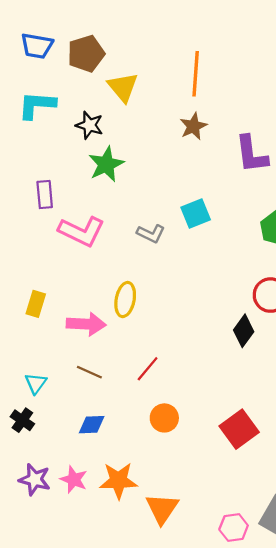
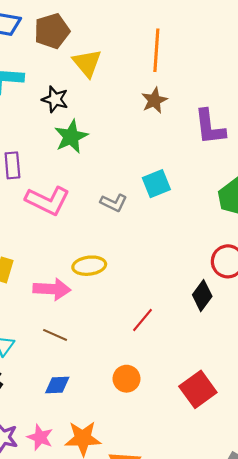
yellow ellipse: (125, 300) -> (89, 266), turned 72
red line: (148, 369) -> (143, 320), moved

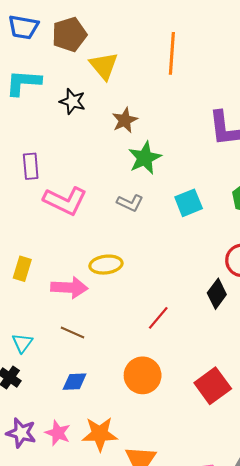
brown star: (154, 100) -> (125, 120), moved
green star: (71, 137) -> (145, 158), moved
cyan square: (156, 184) -> (189, 203), moved
orange circle: (127, 379) -> (143, 375), size x1.4

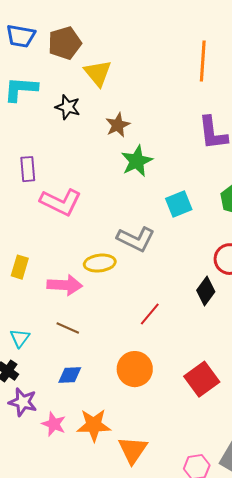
orange line: (172, 53) -> (203, 61), moved
gray L-shape: (130, 203) -> (136, 239), moved, size x1.5
purple star: (21, 433) -> (23, 402), moved

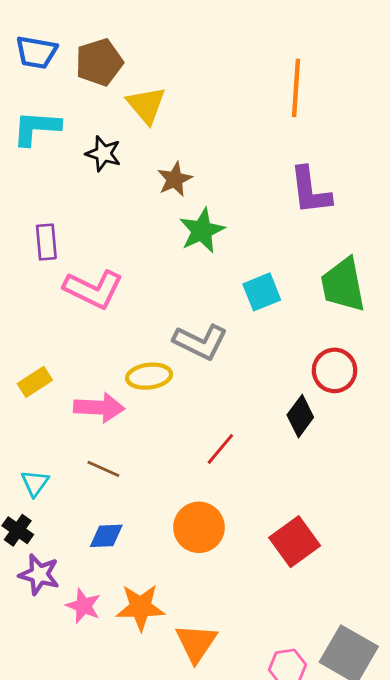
yellow rectangle: (20, 267) -> (35, 382), turned 40

